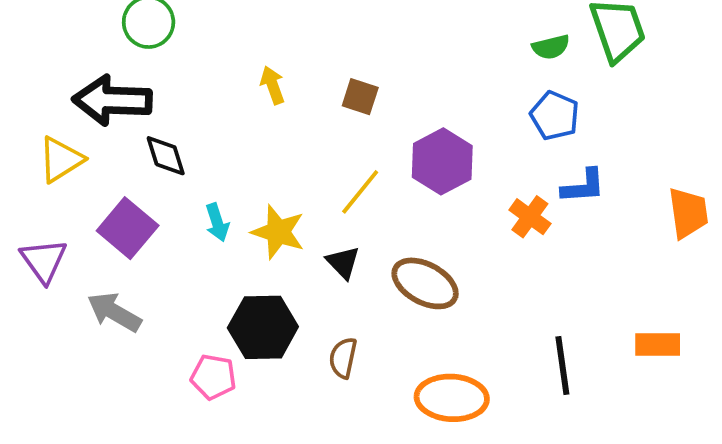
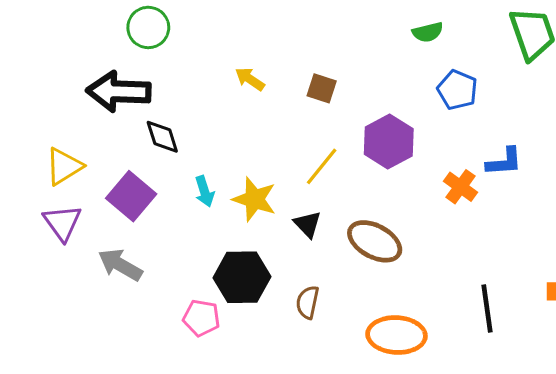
green semicircle: (551, 47) -> (428, 32), moved
yellow arrow: (272, 85) -> (250, 79), turned -36
blue pentagon: (555, 116) -> (457, 90), moved
yellow triangle: (61, 160) -> (64, 166), moved

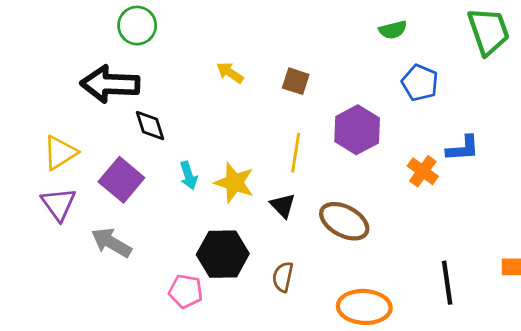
yellow line: (322, 166) -> (296, 153), turned -30

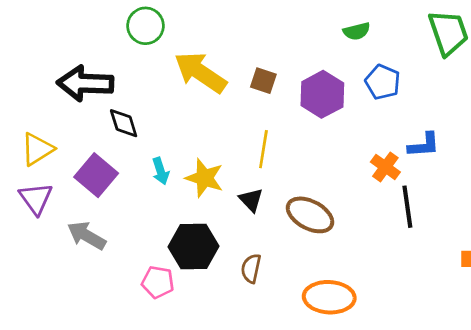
green circle: (137, 26) -> (146, 26), moved
yellow arrow: (230, 73) -> (200, 72), size x2.0
purple hexagon: (357, 130) -> (322, 94), moved
black line: (447, 283) -> (407, 207), moved

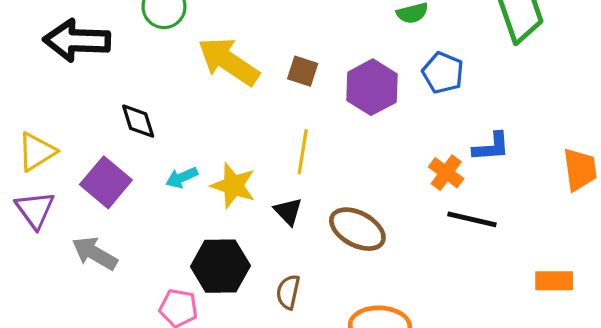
black arrow: (85, 83) -> (77, 40), moved
cyan arrow: (161, 171) -> (182, 178), turned 84
black line: (407, 207) -> (472, 219), turned -69

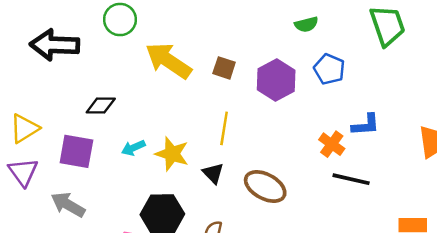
black diamond: (138, 121) -> (101, 105), turned -72
purple square: (106, 182) -> (76, 151), turned -30

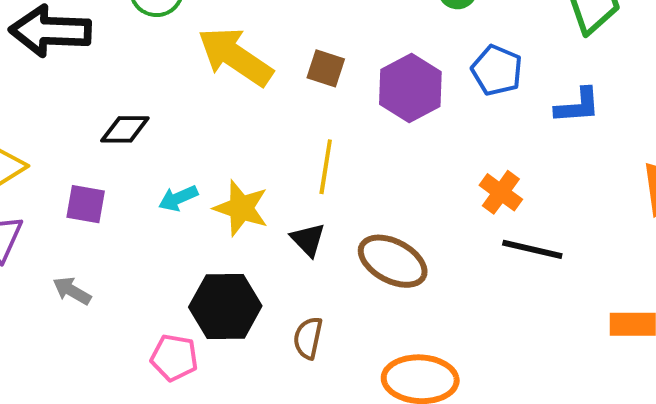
blue L-shape: (366, 125) -> (578, 106), moved
purple square: (76, 151) -> (86, 204), size x0.7
gray arrow: (68, 205) -> (72, 291), size x0.7

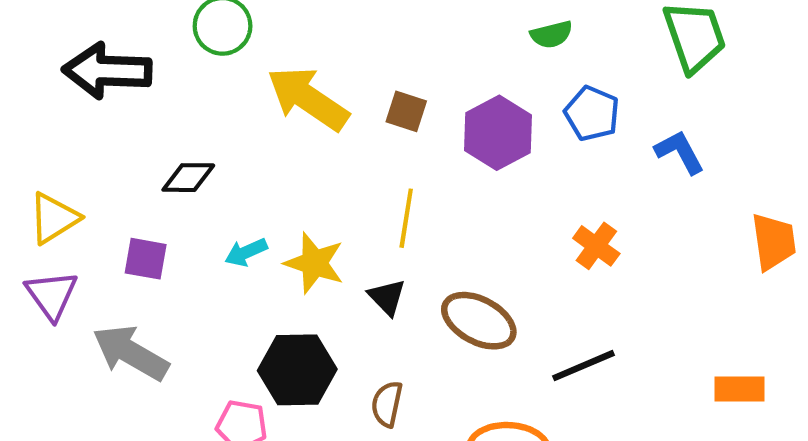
blue L-shape: (578, 106) -> (680, 152), turned -114
black line: (532, 249) -> (583, 366), moved, turned -36
gray arrow: (72, 291) -> (131, 353), size x1.8

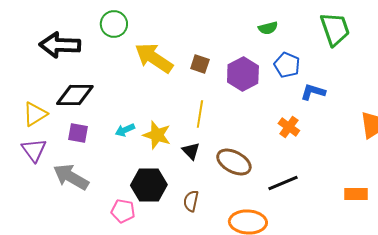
blue L-shape: (680, 152) -> (313, 92), moved, turned -45
black diamond: (188, 178) -> (75, 95), moved, size x1.5

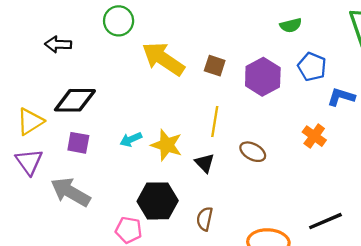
black arrow: (60, 45) -> (58, 44), size x0.6
brown ellipse: (234, 162) -> (253, 152), moved, size x0.7
black line: (283, 183) -> (325, 221), moved

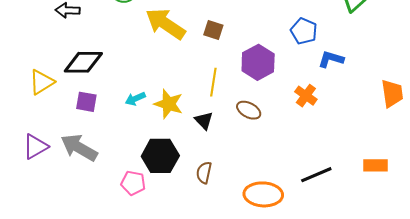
purple hexagon: (263, 77) -> (258, 62), moved
purple triangle: (29, 162) -> (35, 147), moved, turned 36

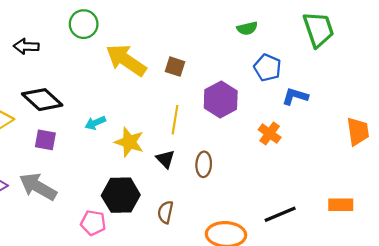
black diamond: (83, 62) -> (42, 100), turned 42
cyan arrow: (135, 99) -> (95, 123), moved
brown ellipse: (249, 110) -> (204, 164), moved, turned 65

